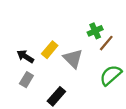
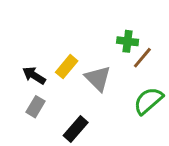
green cross: (95, 31) -> (128, 41), turned 32

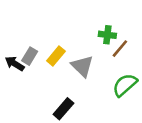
black arrow: (34, 75) -> (15, 64), moved
gray rectangle: (36, 107) -> (30, 56), moved

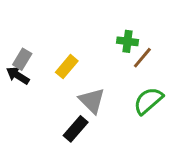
gray rectangle: (30, 56) -> (22, 59), moved
gray triangle: (82, 66) -> (92, 101), moved

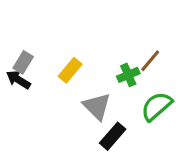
green cross: (128, 41) -> (128, 75), moved, turned -30
black rectangle: (76, 129) -> (113, 136), moved

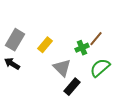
gray rectangle: (23, 62) -> (15, 40), size x1.5
black arrow: (18, 80) -> (12, 64), moved

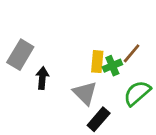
yellow rectangle: (45, 45) -> (97, 62), moved, turned -35
black arrow: (12, 64) -> (42, 78), moved, turned 63

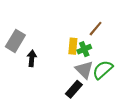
brown line: (132, 53) -> (96, 29), moved
gray triangle: (85, 93) -> (84, 70), moved

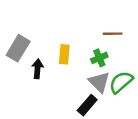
brown line: (96, 29) -> (113, 34), turned 49
yellow rectangle: (73, 46) -> (64, 54), moved

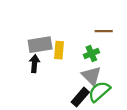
gray rectangle: (18, 48) -> (40, 45), moved, turned 50
green semicircle: (121, 82) -> (99, 91), moved

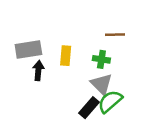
gray rectangle: (40, 45) -> (28, 49), moved
green cross: (91, 54) -> (101, 59), turned 32

